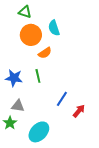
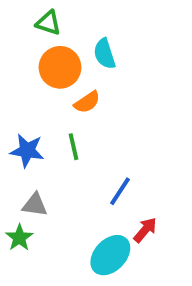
red arrow: (79, 111) -> (145, 230), moved
cyan ellipse: (39, 132) -> (110, 255), moved

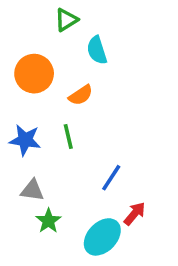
green triangle: (48, 23) -> (66, 20), moved, turned -50
orange circle: (60, 67) -> (34, 74), moved
green star: (19, 238) -> (48, 221), moved

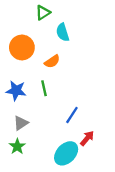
gray triangle: (32, 190) -> (21, 123), turned -42
green star: (48, 221) -> (17, 146), moved

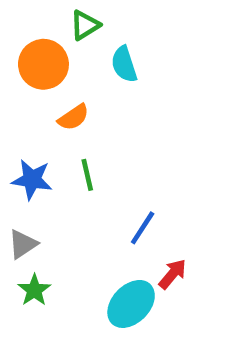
orange circle: (22, 47) -> (43, 64), moved
orange semicircle: (52, 61) -> (73, 117), moved
gray triangle: (21, 123) -> (23, 244), moved

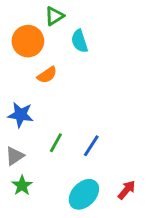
green line: (87, 175) -> (56, 143), moved, turned 42
red arrow: (173, 274) -> (127, 190), moved

